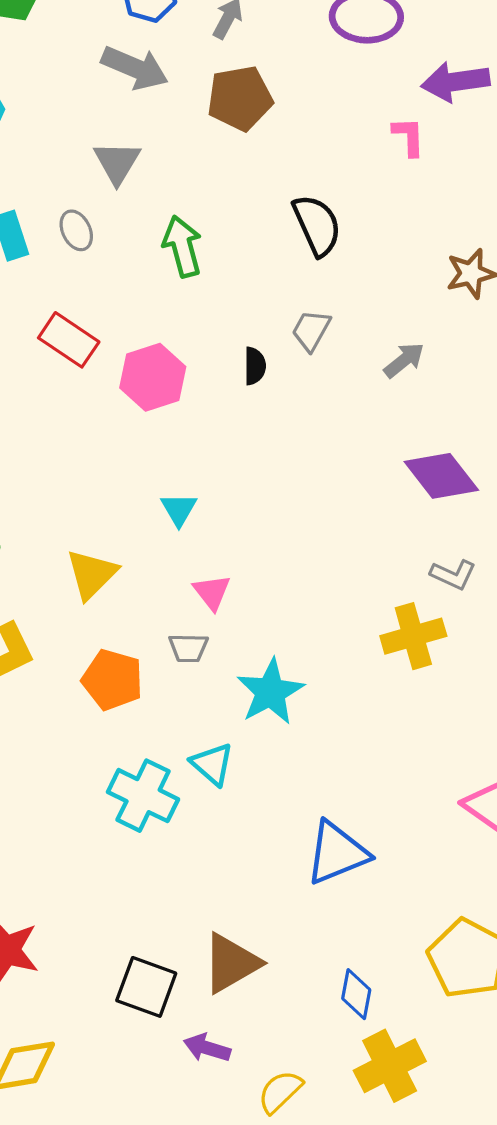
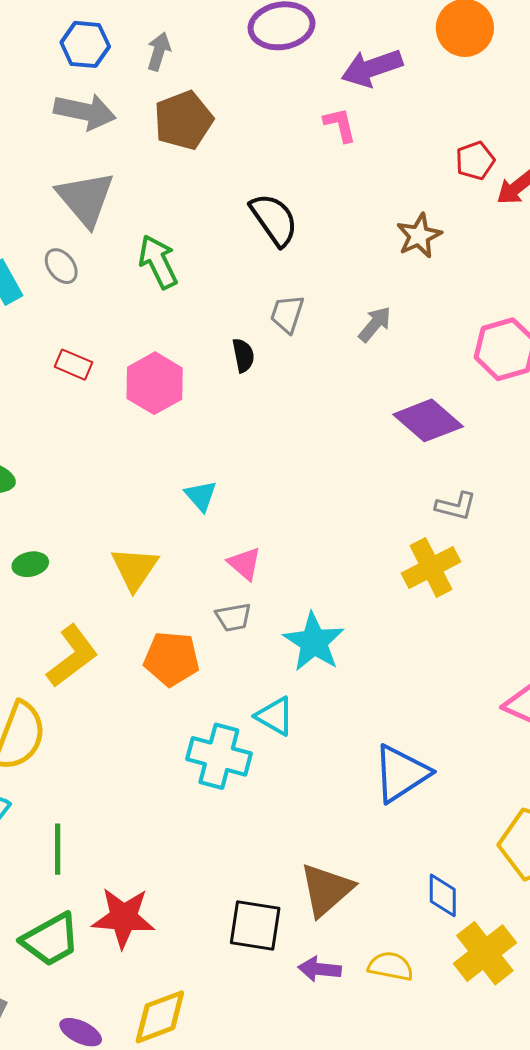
gray triangle: (117, 162) -> (86, 199), size x1.4
red rectangle: (69, 340) -> (74, 365), size x0.7
yellow semicircle: (280, 1092) -> (391, 966), moved, turned 66

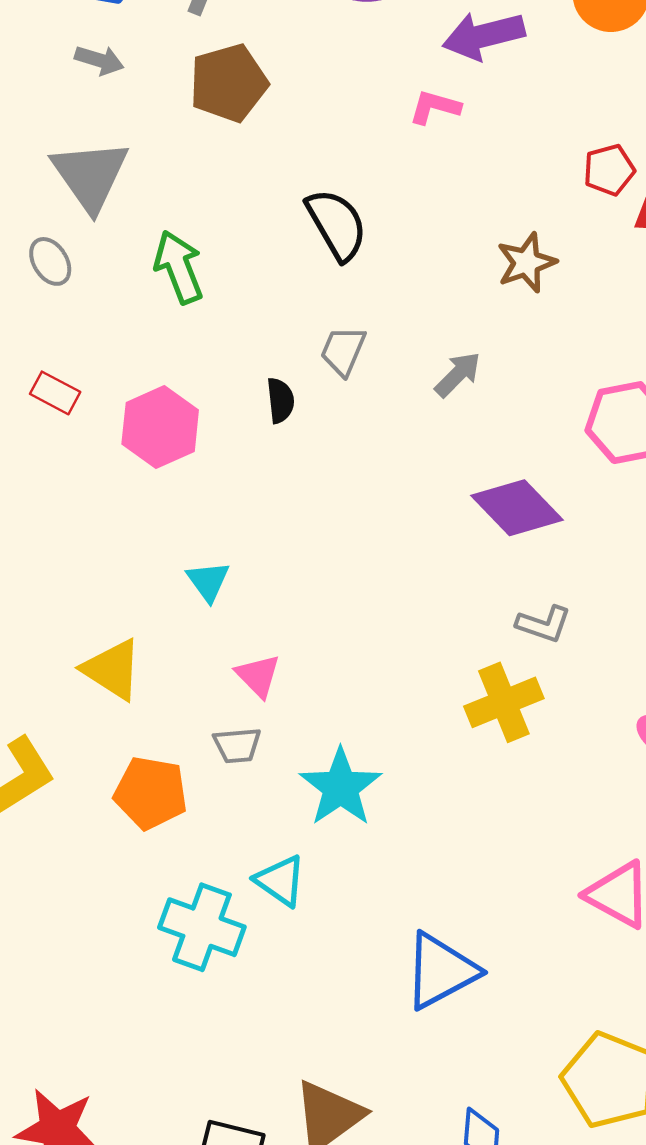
gray arrow: (85, 112) -> (99, 60), size x0.6
pink L-shape: (340, 125) -> (435, 107), turned -66
yellow triangle: (135, 569) -> (112, 669), turned -36

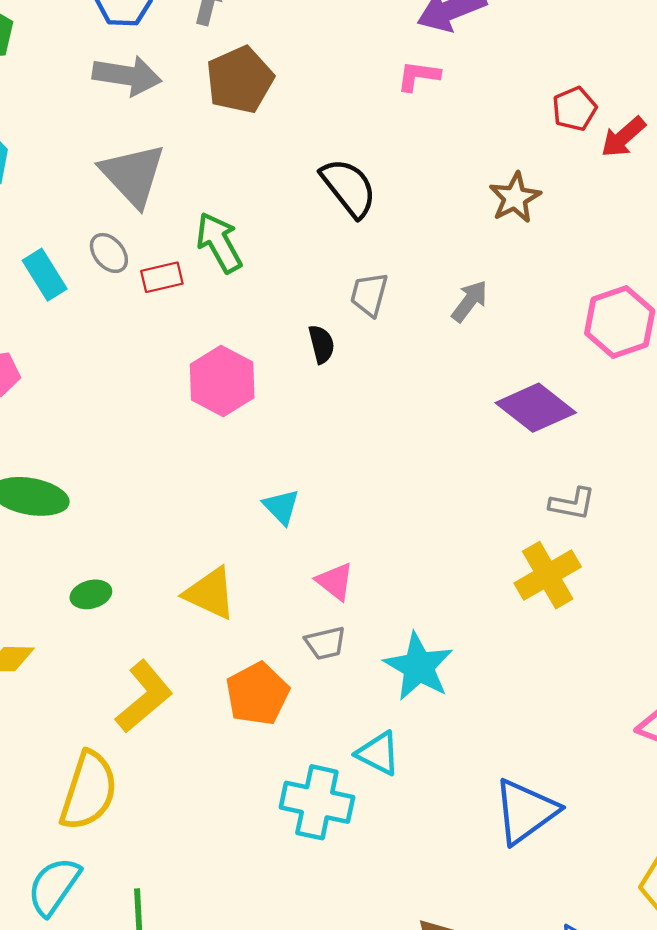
gray arrow: (99, 60) -> (127, 76), size x1.6
red rectangle: (55, 393) -> (162, 277), moved, turned -33
orange pentagon: (151, 793) -> (257, 694), turned -30

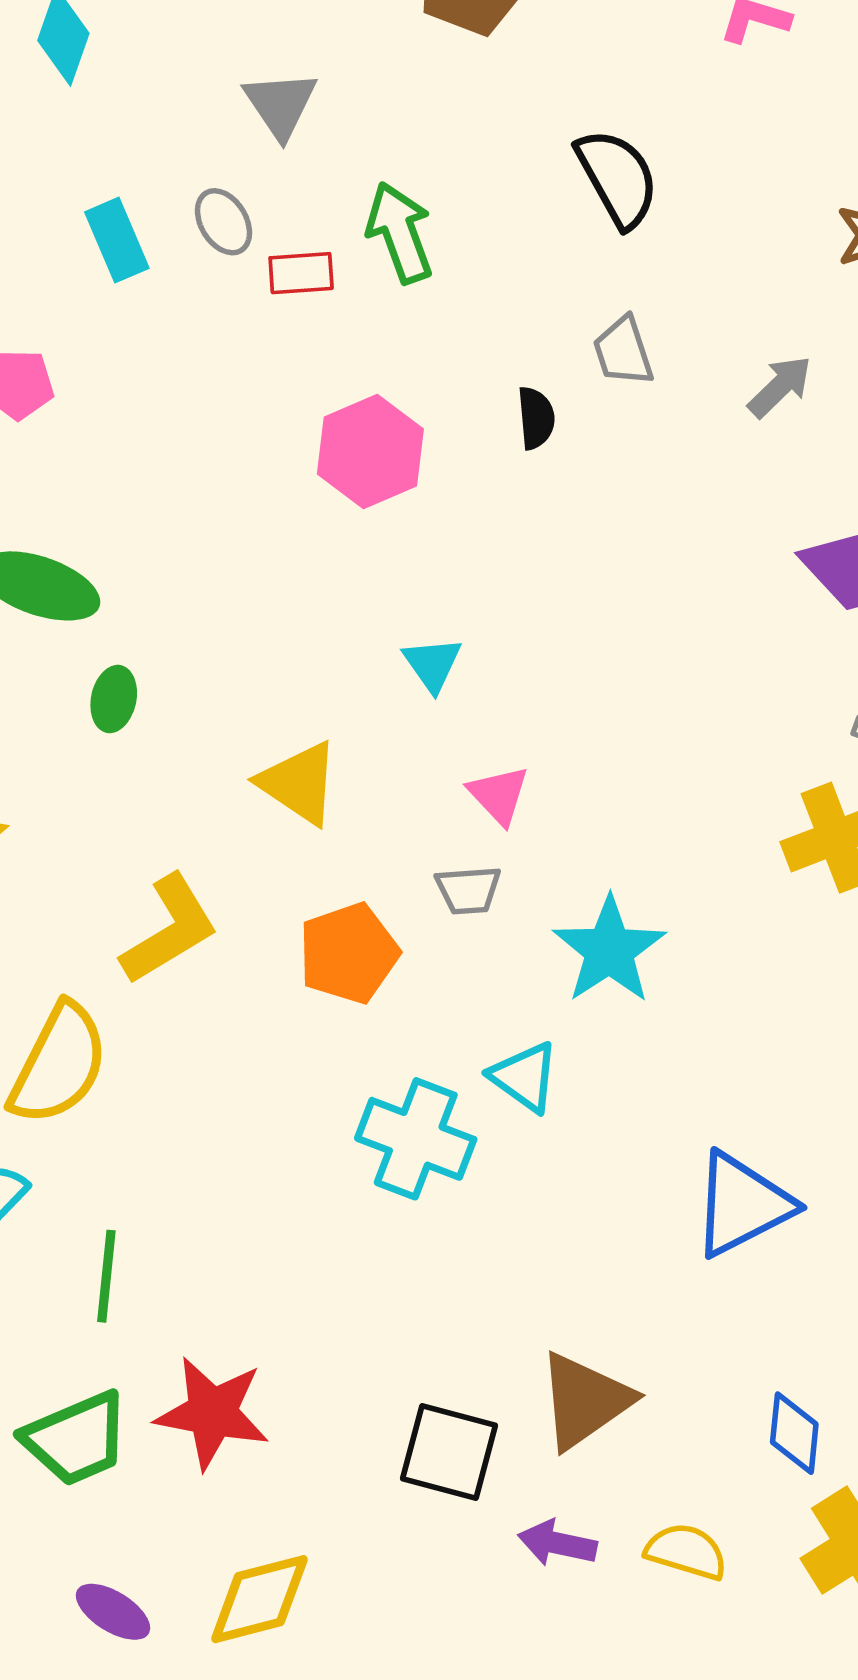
gray triangle: (133, 175) -> (280, 104), size x0.7
gray trapezoid: (369, 294) -> (623, 351), turned -42
green ellipse: (91, 594) -> (114, 699), moved, turned -72

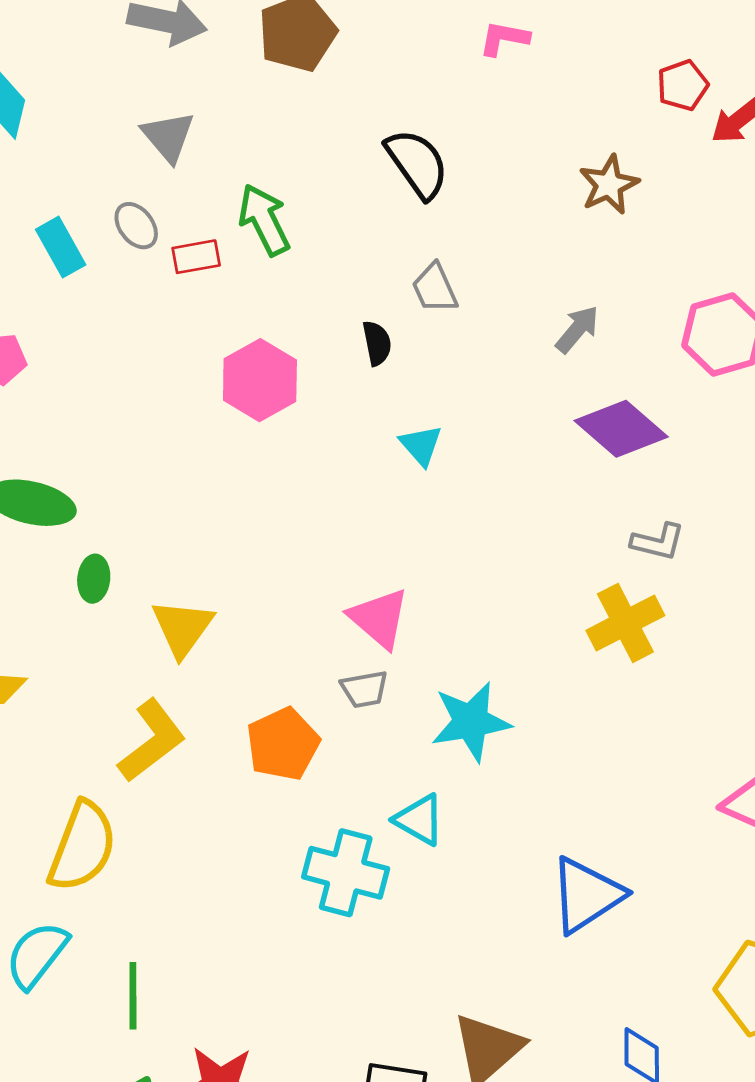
gray arrow: (780, 387) -> (577, 329), moved
cyan triangle: (432, 664) -> (421, 445), moved
yellow triangle: (299, 783) -> (182, 628), moved, turned 38
pink triangle: (499, 795) -> (379, 618), size x1.4
cyan star: (609, 950) -> (471, 722), turned 30

